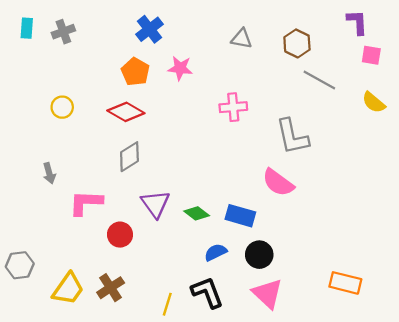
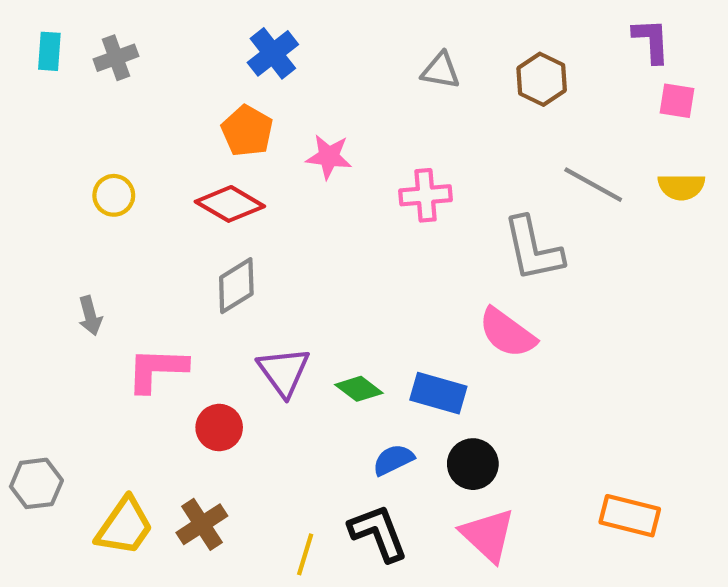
pink star: (180, 68) -> (329, 157), moved
gray line: (319, 80) -> (593, 185), moved
yellow semicircle: (374, 102) -> (681, 187), turned -40

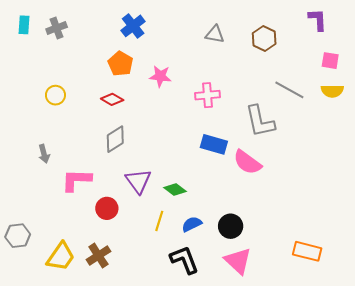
pink square: (677, 101) -> (330, 61), moved
red diamond: (230, 204) -> (112, 99), size x0.7
blue rectangle: (438, 393) -> (214, 144), moved
yellow line: (305, 554) -> (159, 221), moved

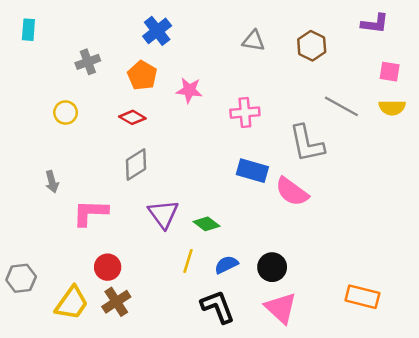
purple L-shape: (318, 20) -> (375, 23), turned 100
gray cross: (57, 28) -> (88, 62), moved
red circle: (107, 208) -> (108, 267), moved

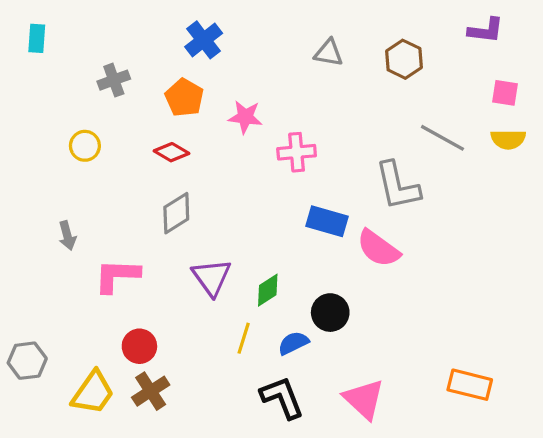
pink cross: (245, 113) -> (297, 152), moved
green diamond: (207, 224) -> (268, 290), turned -70
black circle: (272, 267) -> (330, 313), moved

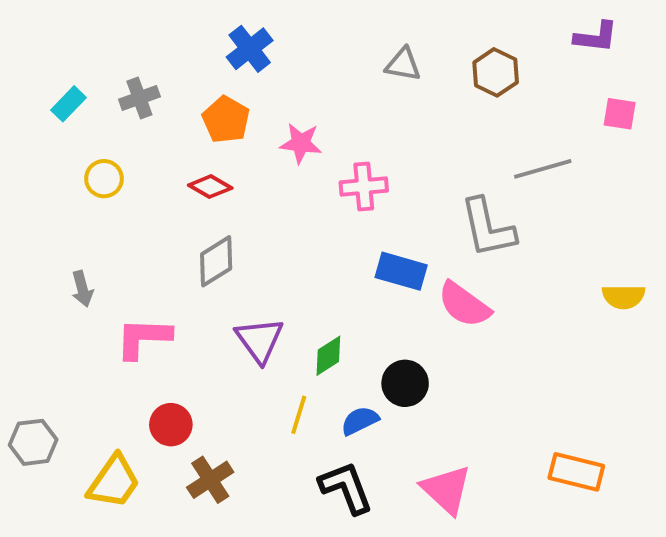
cyan rectangle: (37, 38) -> (69, 104), moved, turned 40
gray line: (442, 138) -> (543, 169), turned -45
yellow semicircle: (508, 139) -> (624, 297), moved
brown cross: (151, 391) -> (210, 480), moved

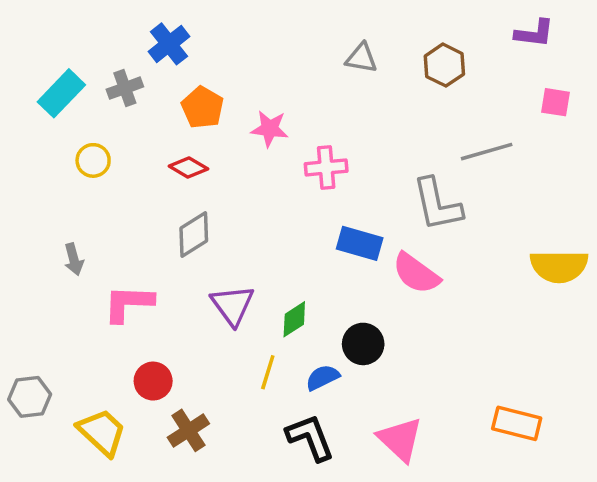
blue cross: (250, 49) -> (169, 44), moved
cyan rectangle: (69, 104) -> (61, 93), size x1.5
yellow semicircle: (624, 297) -> (559, 266), size x1.5
yellow trapezoid: (114, 482) -> (102, 432), turned -82

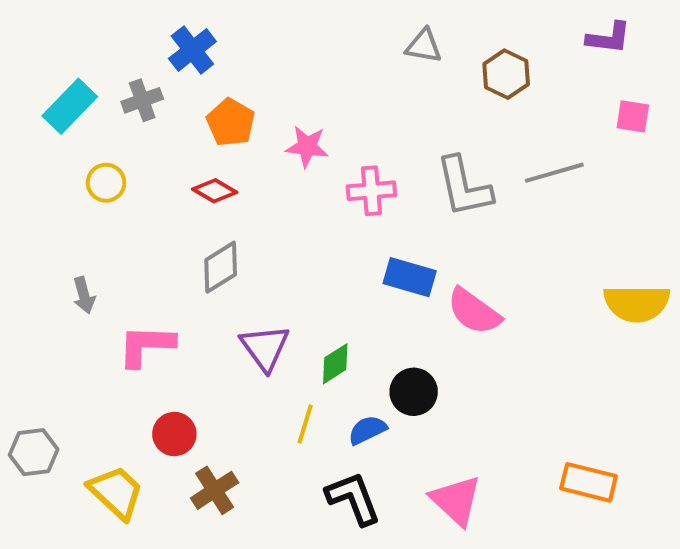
gray triangle: (361, 58) -> (424, 46), moved
gray L-shape: (437, 205) -> (464, 187), moved

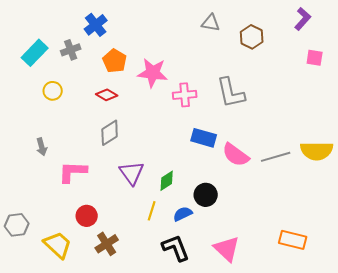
purple L-shape: (609, 38) -> (303, 19), turned -55
pink star: (307, 147) -> (153, 73), size x1.4
gray line: (554, 173) -> (276, 157), moved

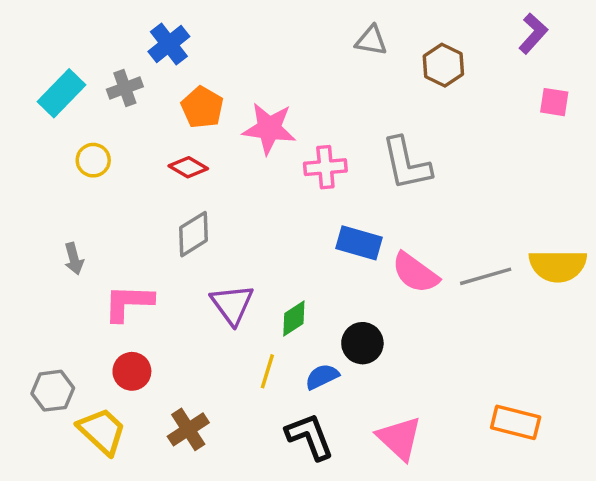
red circle: (87, 216) -> (132, 371), moved
gray hexagon: (17, 225) -> (53, 391), moved

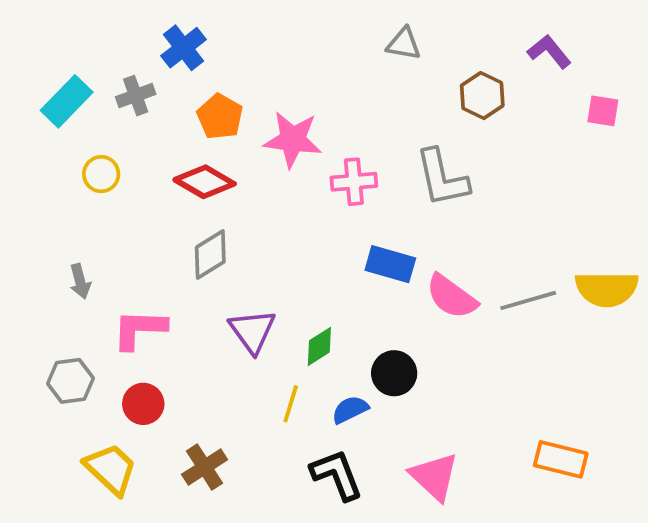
purple L-shape: (533, 33) -> (549, 52), moved, turned -81
brown hexagon: (443, 65) -> (482, 96), moved
red diamond: (188, 167) -> (205, 182), size x1.4
gray hexagon: (53, 391) -> (71, 381), moved

